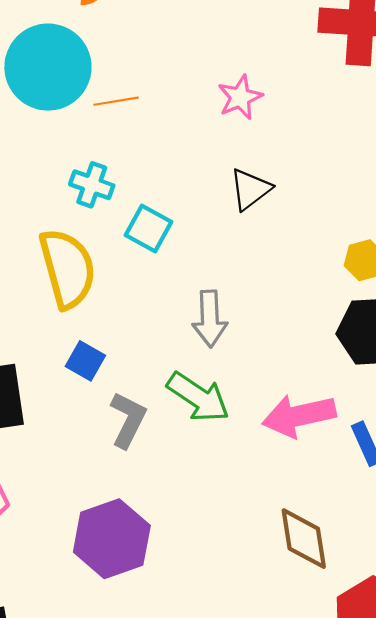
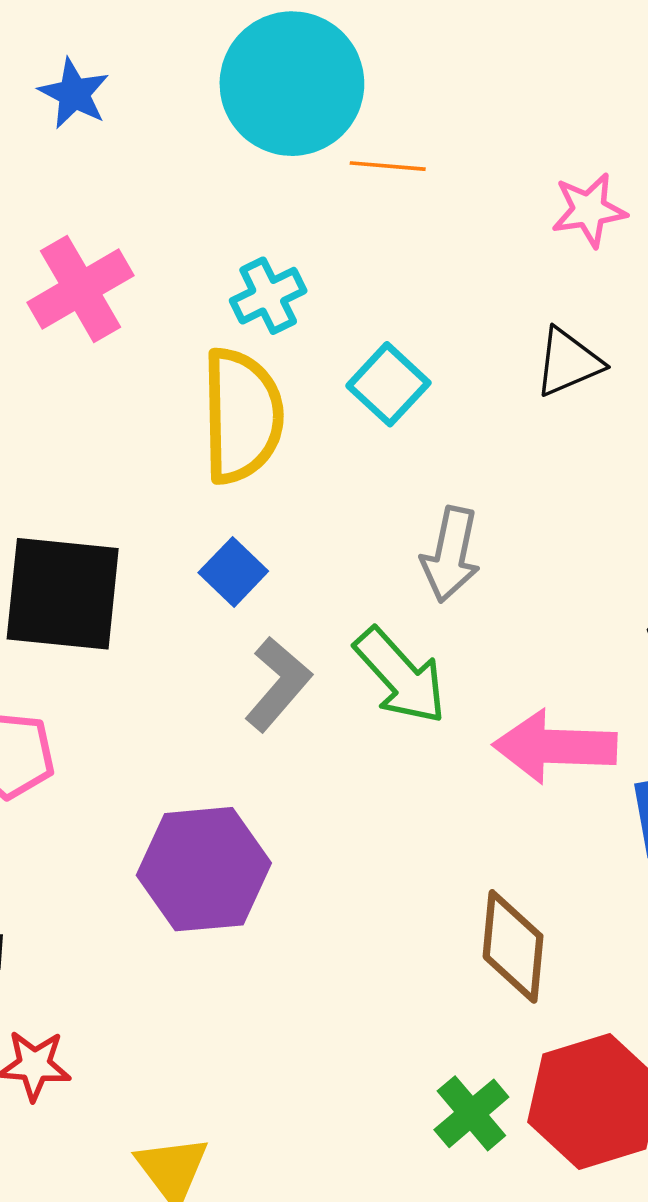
cyan cross: (92, 185) -> (268, 296), moved, turned 30

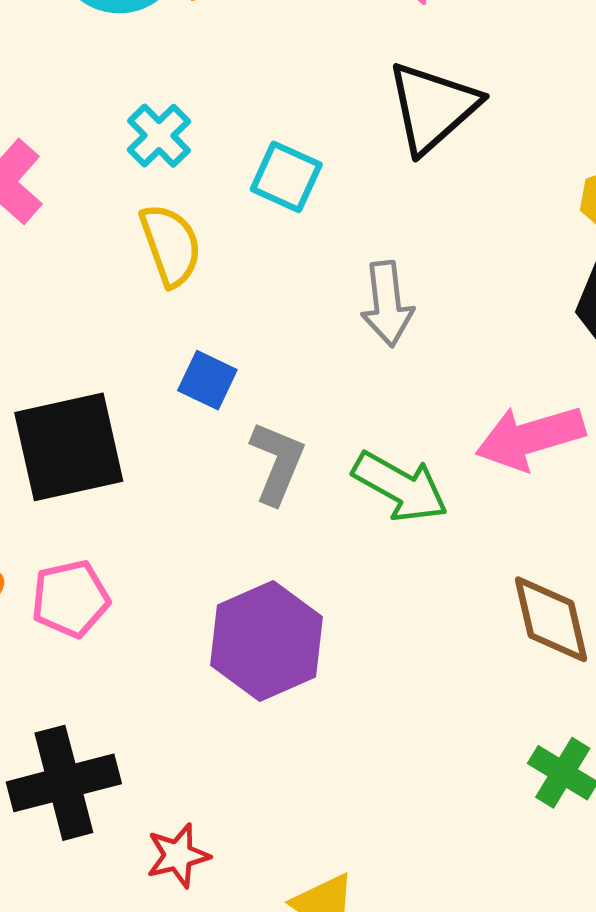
black triangle: (568, 362) -> (433, 107), size x1.5
yellow semicircle: (242, 416) -> (171, 245), size x0.7
green arrow: (400, 676) -> (400, 487), moved

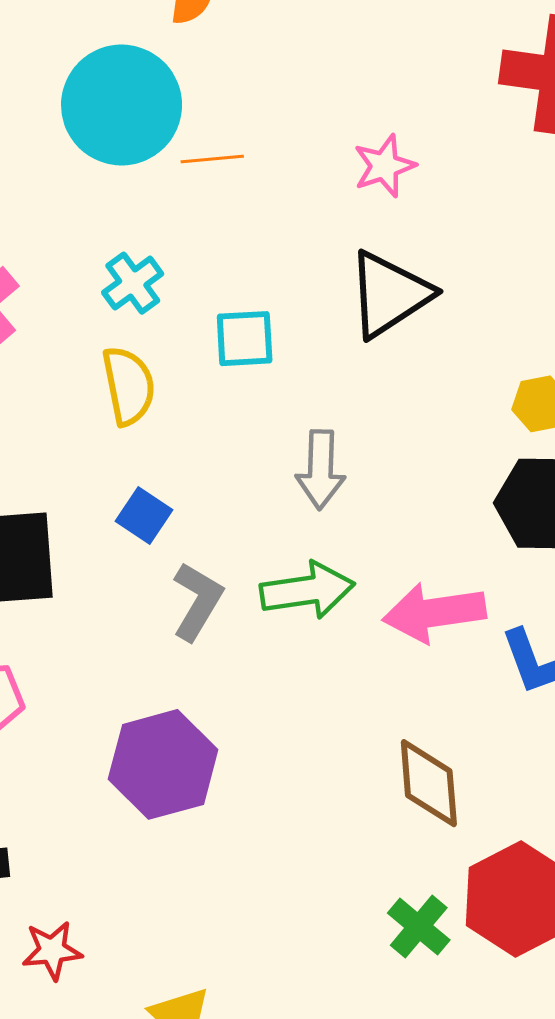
cyan square: (286, 177) -> (245, 339), turned -36
green arrow: (400, 487) -> (307, 590), moved, turned -46

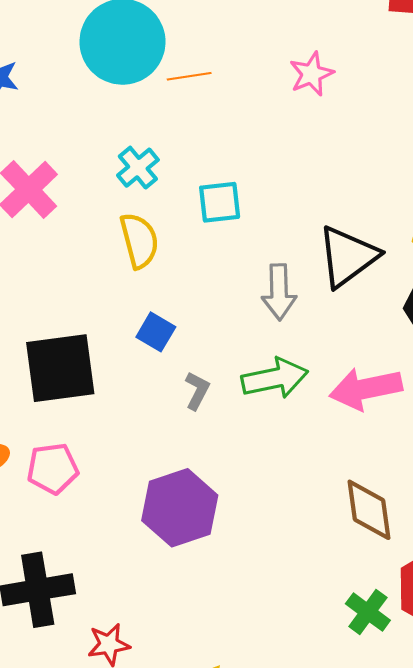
black triangle: (389, 294) -> (348, 257), moved
gray L-shape: (197, 601) -> (197, 391), size x0.7

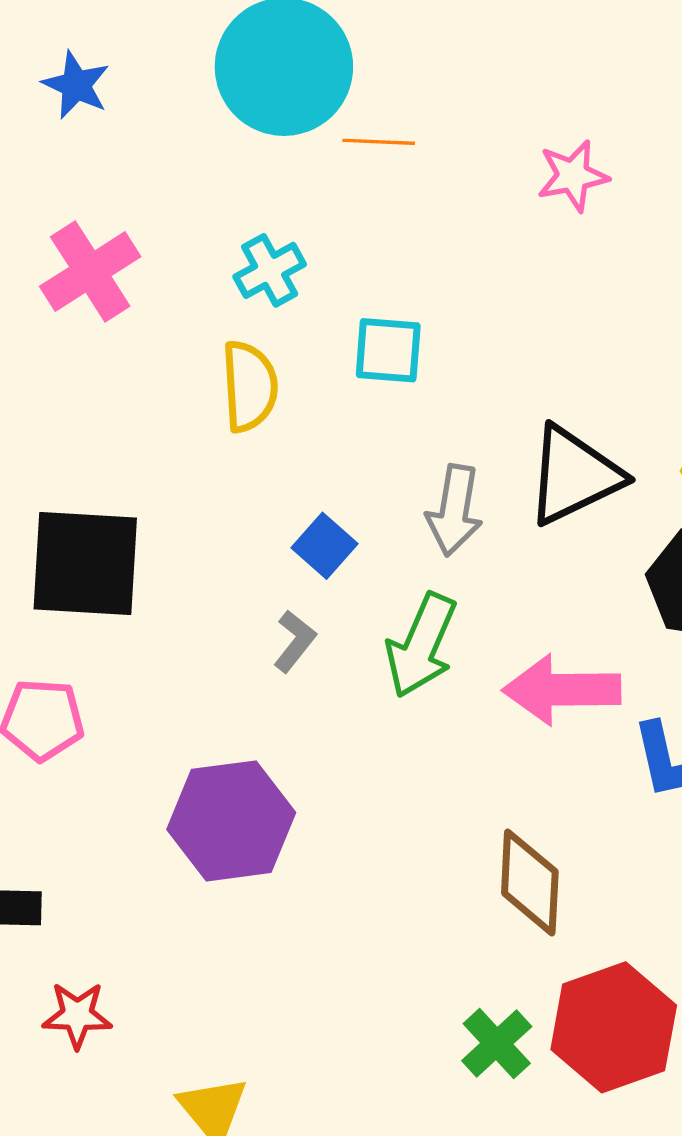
blue square: (156, 332) -> (324, 546), moved
green arrow: (275, 378) -> (421, 645), turned 114

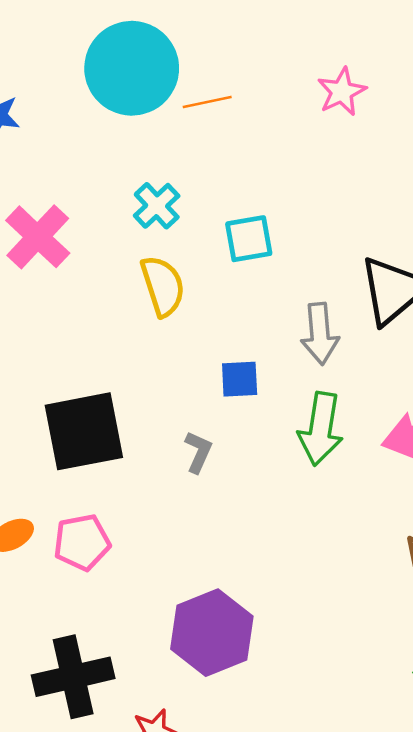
blue square: (324, 546) -> (240, 379), turned -30
gray L-shape: (295, 641) -> (198, 452), moved
purple hexagon: (231, 821) -> (212, 633), moved

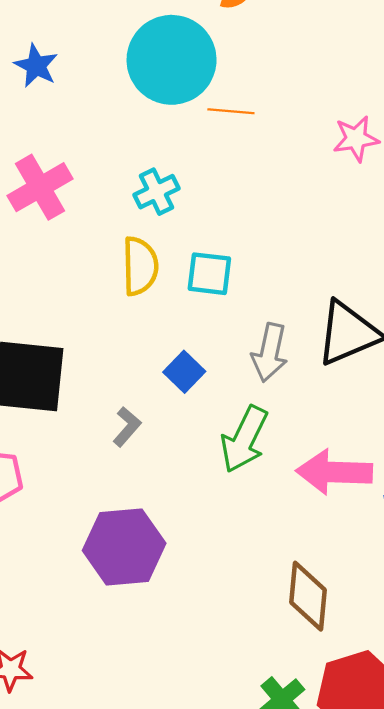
cyan square: (249, 239) -> (209, 274), moved
blue square: (240, 379) -> (184, 372), turned 30
purple hexagon: (212, 633) -> (124, 547), moved

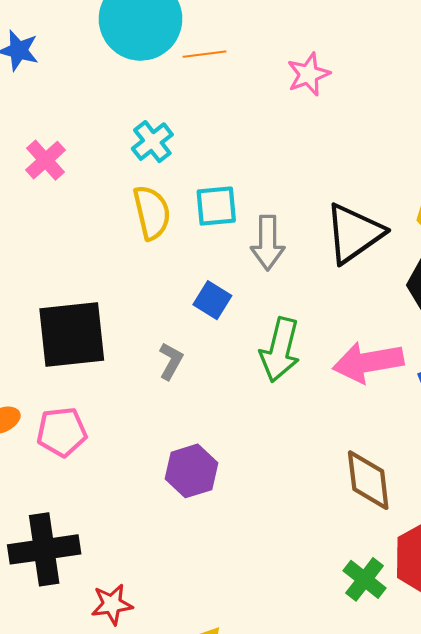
pink star: (356, 139) -> (308, 74), moved
pink cross: (40, 187) -> (46, 160), size x0.7
gray arrow: (270, 353) -> (268, 243), moved
purple hexagon: (124, 547) -> (192, 471), size x0.7

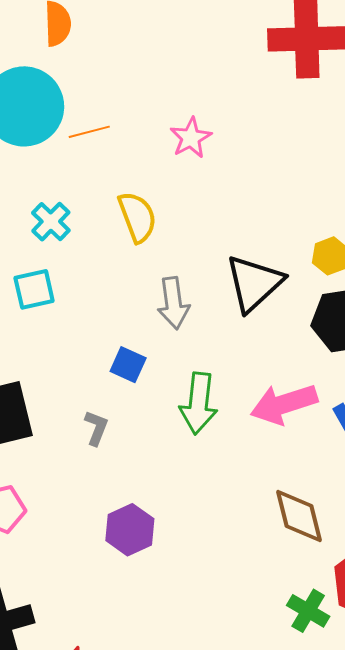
cyan square: (216, 206) -> (34, 289), moved
yellow semicircle: (152, 213) -> (137, 217), moved

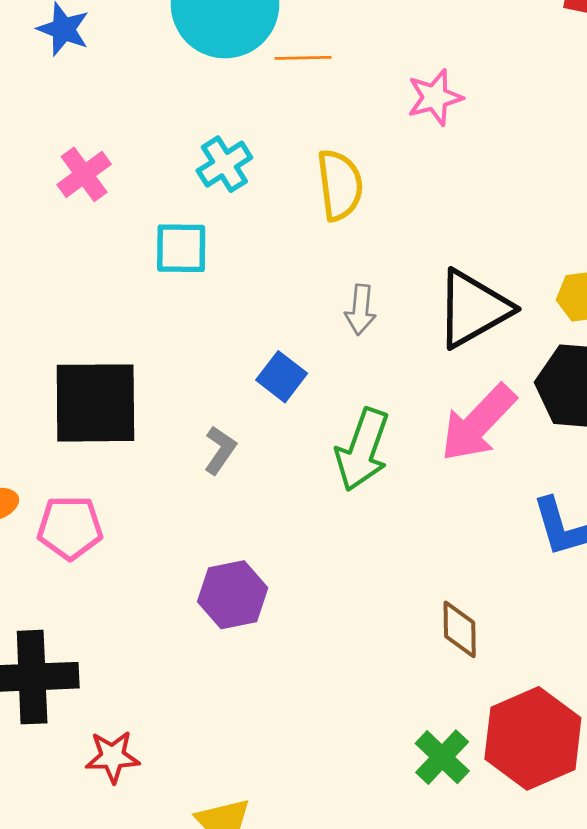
gray arrow: (173, 303) -> (360, 310), size x0.7
pink arrow: (284, 404) -> (478, 423), moved, turned -42
brown diamond: (299, 516) -> (460, 629), size x0.7

